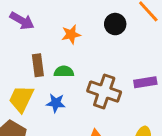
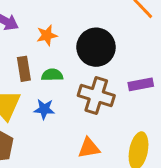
black circle: (115, 24) -> (96, 47), moved, size x1.6
orange star: (71, 34) -> (47, 35), moved

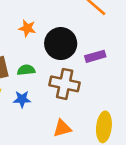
orange star: (47, 35) -> (27, 28), moved, turned 30
purple rectangle: (141, 84) -> (95, 56), moved

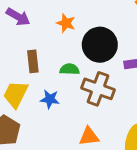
green semicircle: (26, 70) -> (70, 69), moved

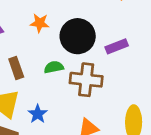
blue star: (50, 99) -> (38, 114), moved, turned -30

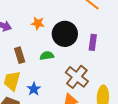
purple rectangle: (117, 46) -> (93, 42), turned -63
brown cross: (86, 80) -> (77, 77), moved, turned 30

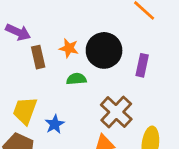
orange star: (38, 23) -> (69, 48), moved
brown rectangle: (20, 55) -> (38, 57), moved

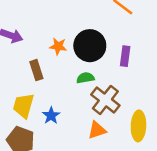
brown rectangle: (38, 57) -> (36, 70), moved
green semicircle: (76, 79) -> (85, 78), moved

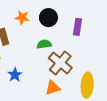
black circle: (90, 46) -> (48, 18), size x0.7

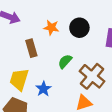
green semicircle: (44, 44) -> (65, 61), moved, turned -40

